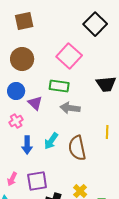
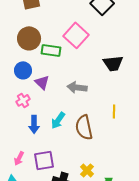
green rectangle: (59, 86) -> (51, 50), moved

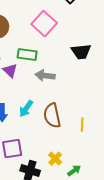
green rectangle: (51, 50) -> (27, 55), moved
yellow line: (114, 111) -> (82, 125), moved

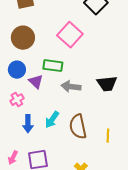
black trapezoid: (81, 52) -> (107, 84), moved

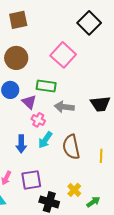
pink cross: (17, 100) -> (38, 120), moved, turned -32

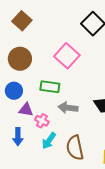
brown square: (18, 20) -> (22, 21), turned -36
purple triangle: (29, 102) -> (26, 110), moved, turned -35
blue arrow: (21, 144) -> (18, 137), moved

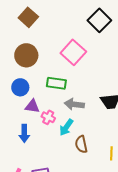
cyan arrow: (49, 141) -> (66, 127), moved
brown semicircle: (75, 148) -> (81, 144), size x0.7

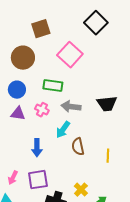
brown square: (28, 17) -> (41, 29), moved, turned 30
purple triangle: (32, 106) -> (18, 114), moved
pink cross: (48, 117) -> (42, 110), moved
blue arrow: (24, 133) -> (37, 148), moved

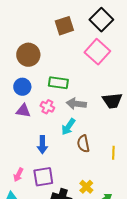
brown square: (41, 29) -> (64, 26), moved
pink square: (70, 55) -> (97, 52), moved

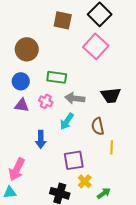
brown square: (64, 26) -> (63, 20), turned 30
brown semicircle: (83, 144) -> (98, 126), moved
pink arrow: (18, 175) -> (17, 169), size x1.6
purple square: (43, 177) -> (74, 160), moved

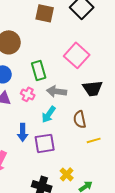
pink square: (96, 46) -> (77, 55), moved
green rectangle: (57, 77) -> (39, 70), turned 66
yellow line: (112, 147) -> (94, 140), turned 72
purple square: (74, 160) -> (45, 143), moved

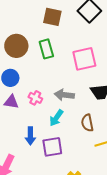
pink square: (77, 55) -> (84, 59), turned 35
green rectangle: (39, 70) -> (46, 49), moved

